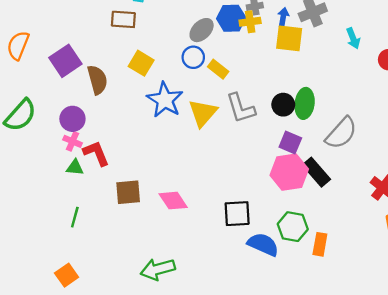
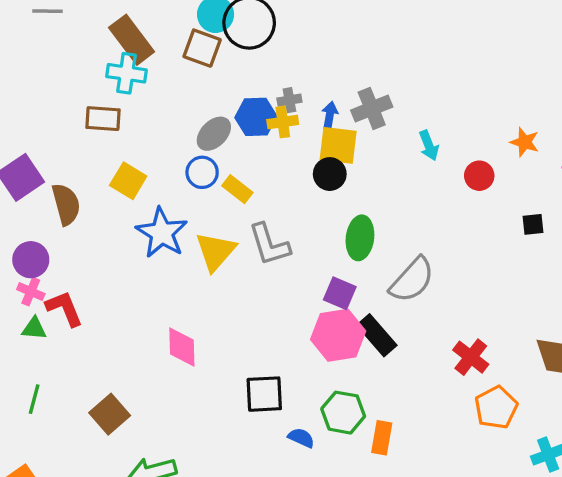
black circle: (283, 105) -> (330, 174), moved
brown square: (128, 192) -> (110, 414), moved, turned -36
pink diamond: (173, 201) -> (182, 347), moved, turned 32
blue semicircle: (263, 244) -> (301, 438), size x0.6

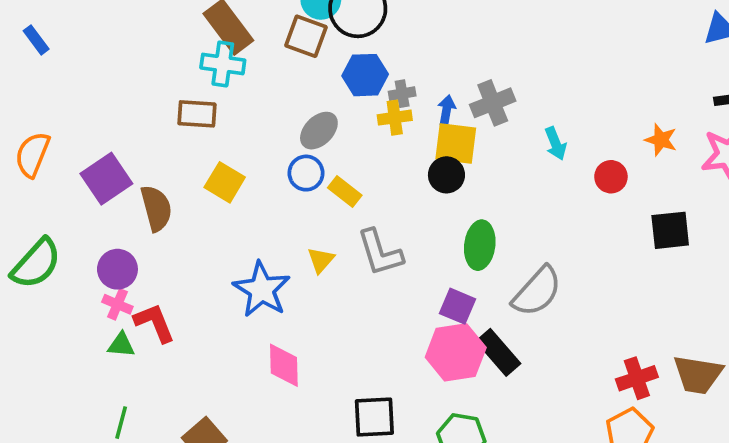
blue hexagon: (256, 117) -> (365, 75), moved
black square: (533, 224) -> (670, 230), size x1.6
blue star: (162, 233) -> (262, 290), moved
yellow triangle: (216, 251) -> (321, 260), size x0.6
red cross: (471, 357) -> (637, 378), moved, turned 33

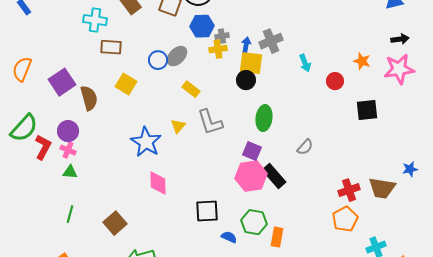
cyan cross: (223, 64) -> (95, 20), moved
blue circle: (306, 173) -> (158, 60), moved
gray semicircle: (537, 291) -> (305, 147), moved, size x0.6
red L-shape: (154, 323) -> (43, 147), moved, turned 50

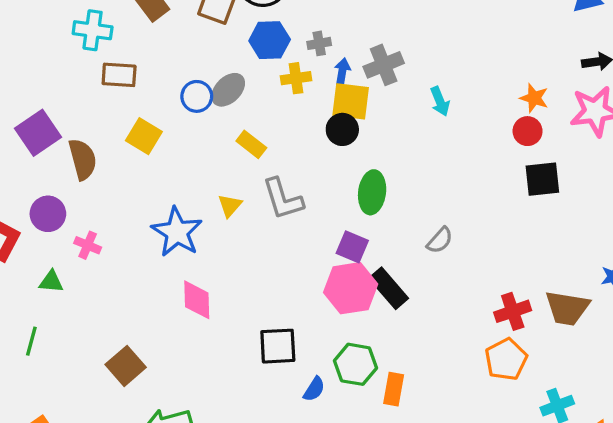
gray cross: (222, 36) -> (319, 43), moved
red circle: (335, 81) -> (528, 131), moved
pink cross: (68, 150) -> (88, 245), moved
green line: (70, 214) -> (31, 341), moved
blue semicircle: (229, 237) -> (314, 389), turned 98

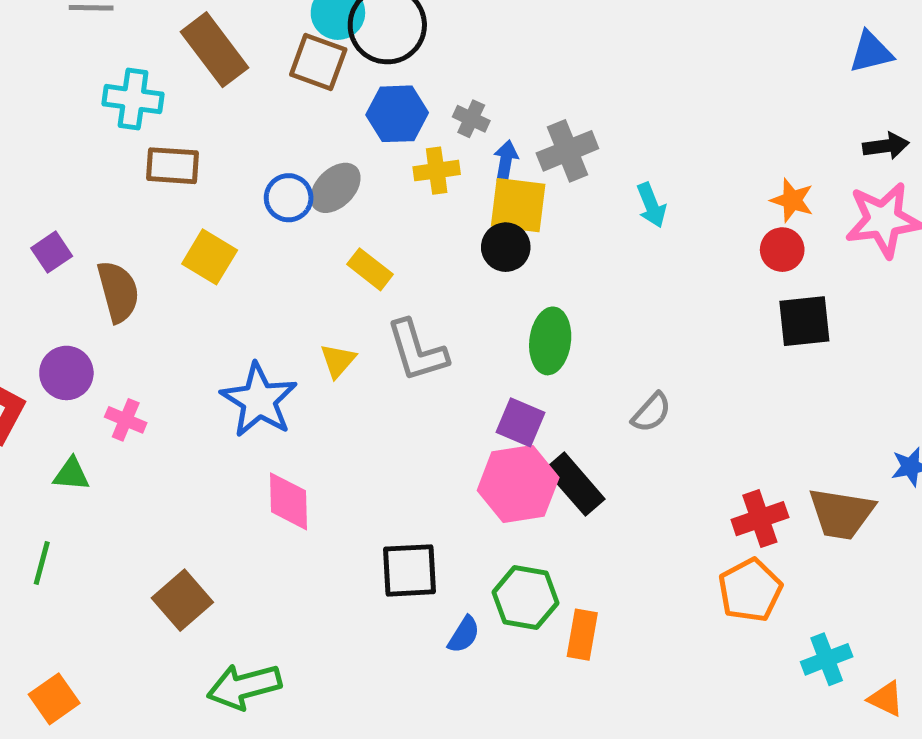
gray cross: (319, 43) -> (471, 119), turned 35
purple square: (38, 133) -> (52, 252), size x0.6

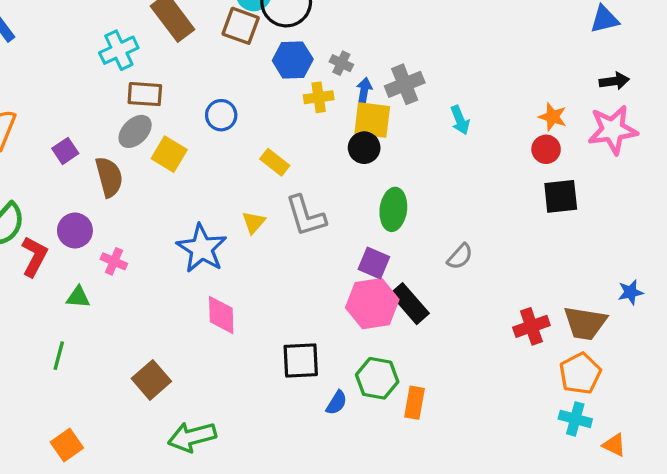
cyan cross: (133, 99) -> (119, 50), turned -33
gray ellipse: (335, 188) -> (135, 131), moved
orange pentagon: (750, 590) -> (580, 373), moved
cyan cross: (827, 659) -> (575, 419), turned 36

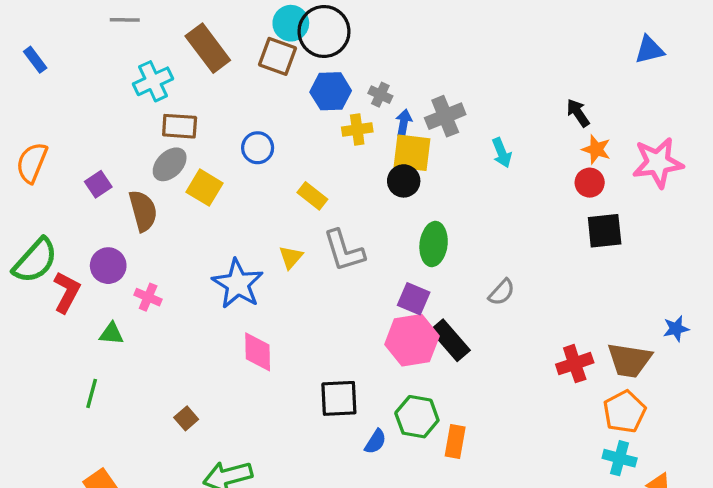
black arrow: (614, 81) -> (578, 113), moved, turned -116
brown square: (151, 380) -> (186, 418), size x0.6

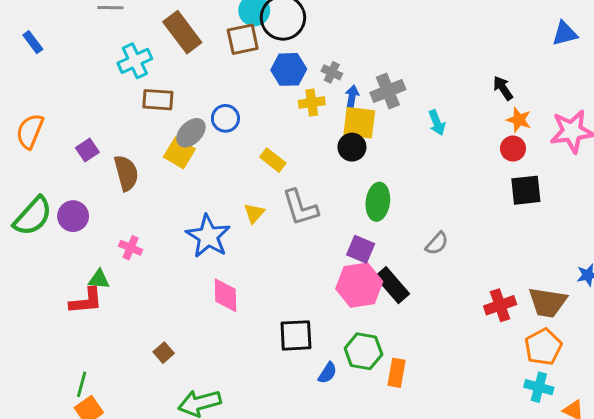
brown square: (278, 56) -> (243, 39), turned -32
gray ellipse: (170, 164) -> (191, 133), moved
purple circle: (108, 266) -> (73, 216), moved
red L-shape: (67, 292) -> (86, 301), moved, turned 57
green line: (92, 393) -> (82, 384), moved

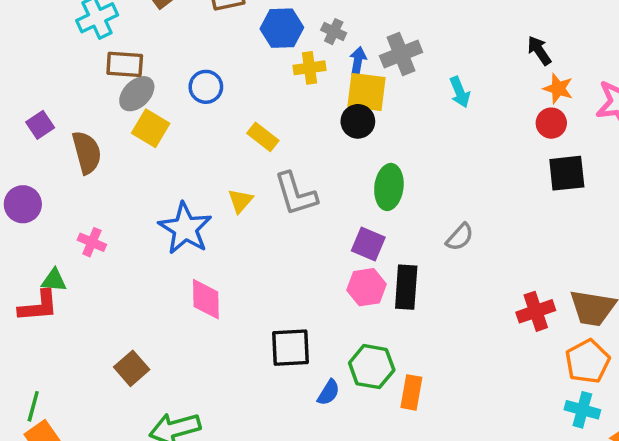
gray ellipse: (191, 133) -> (137, 94), moved
pink hexagon: (359, 285) -> (366, 287), size x0.7
black rectangle: (392, 285) -> (406, 287), turned 45
brown square: (164, 353) -> (132, 368), size x1.4

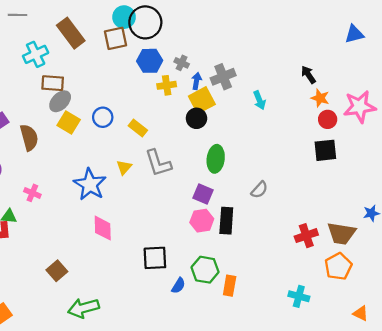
blue circle: (206, 87) -> (103, 117), moved
yellow square: (366, 92) -> (202, 100), turned -35
red circle: (551, 123) -> (328, 119), moved
cyan cross: (582, 410) -> (299, 296), moved

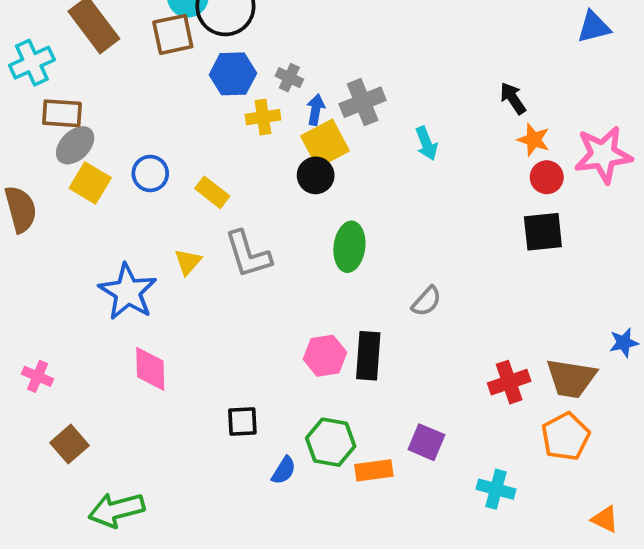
pink cross: (32, 193) -> (38, 376), moved
purple square: (203, 194) -> (426, 442), moved
black square: (155, 258) -> (242, 422), size x0.7
orange rectangle: (230, 286) -> (374, 470), turned 72

